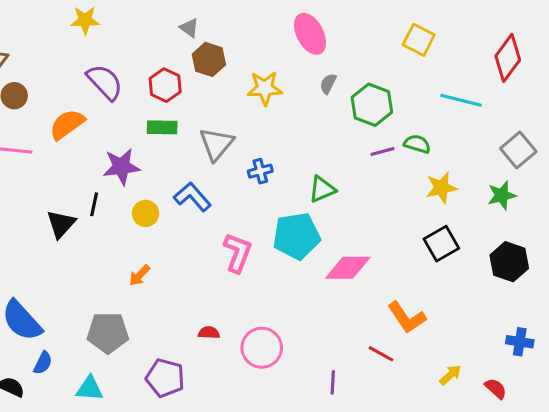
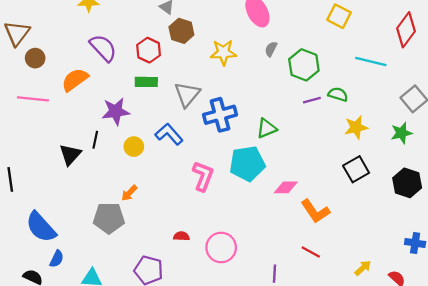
blue cross: (260, 171) -> (220, 115), size x1.8
pink diamond: (348, 268) -> (286, 187), size x0.7
orange L-shape: (407, 318) -> (315, 211), moved
gray pentagon: (108, 333) -> (109, 218), moved

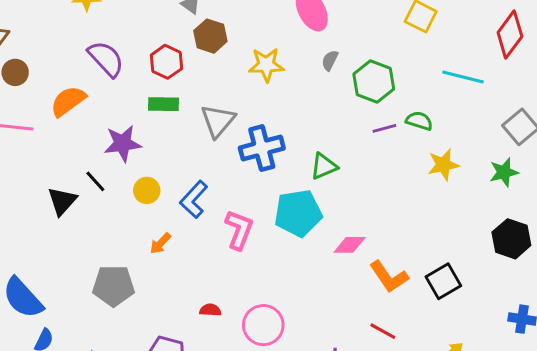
blue L-shape: (169, 134) -> (194, 199), moved, turned -96
black line: (95, 140) -> (95, 181), turned -54
black square: (356, 169) -> (443, 281), moved
orange arrow: (129, 193) -> (160, 243), moved

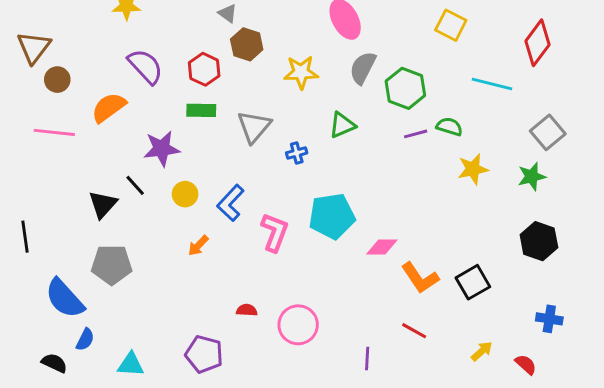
gray semicircle: (330, 60) -> (363, 68), size x1.6
blue cross: (262, 148) -> (297, 153), size x0.5
green triangle: (324, 166) -> (342, 125), moved
gray pentagon: (113, 286) -> (112, 265), moved

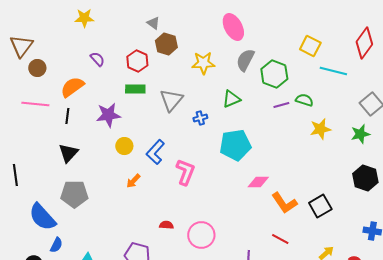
yellow square: (451, 25) -> (310, 46), moved
purple semicircle: (145, 66) -> (97, 59), size x0.6
black line: (135, 185) -> (67, 116), moved, turned 49
cyan pentagon: (332, 216) -> (235, 145), moved

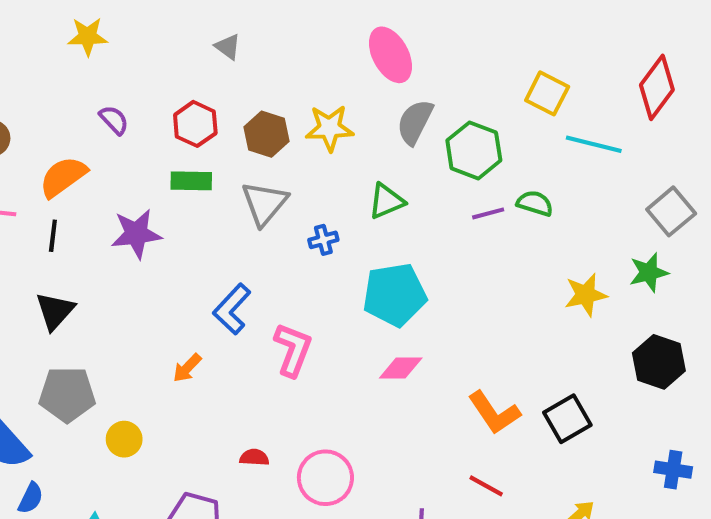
brown hexagon: (166, 44) -> (266, 134), moved
yellow star: (320, 129) -> (586, 295), moved
yellow circle: (124, 146) -> (124, 439), moved
pink diamond: (258, 182) -> (401, 368), moved

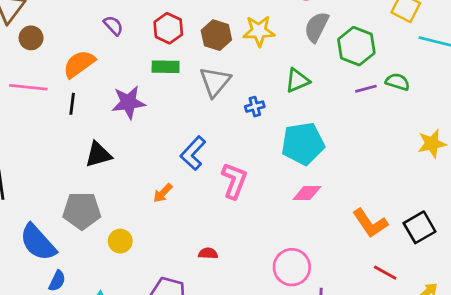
black triangle: (55, 311) -> (98, 155), moved, turned 32
pink circle: (325, 478) -> (292, 267), moved
red line: (486, 486) -> (385, 273), moved

